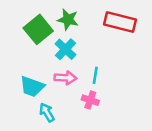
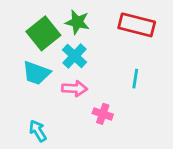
cyan line: (95, 75) -> (135, 79), moved
cyan trapezoid: (32, 86) -> (36, 73), moved
cyan arrow: (47, 112) -> (38, 131), moved

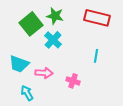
cyan trapezoid: (36, 73) -> (19, 64), moved
pink arrow: (74, 88) -> (44, 73), moved

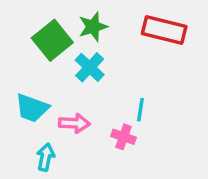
green star: (55, 16) -> (93, 27), turned -30
cyan line: (96, 56) -> (140, 110), moved
cyan arrow: (27, 93) -> (46, 157), turned 42

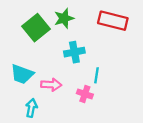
cyan cross: (90, 67) -> (74, 52), moved, turned 36

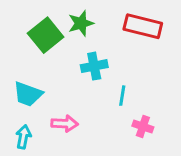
pink arrow: (51, 85) -> (65, 124), moved
pink cross: (85, 94) -> (143, 127), moved
cyan arrow: (31, 108) -> (23, 137), moved

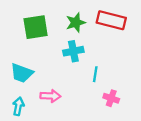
green star: (81, 23) -> (76, 23), moved
green square: (46, 35) -> (36, 27), turned 30

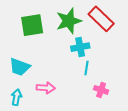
red rectangle: (111, 20) -> (101, 19), turned 30
green star: (76, 23) -> (69, 21), size x1.4
cyan cross: (73, 51) -> (80, 47), moved

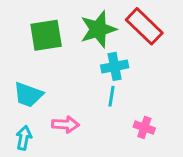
cyan line: (86, 68) -> (112, 96), moved

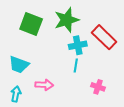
red rectangle: (144, 26) -> (104, 37), moved
green square: (46, 35) -> (31, 24), turned 30

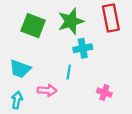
red rectangle: (104, 37) -> (111, 18), moved, turned 35
cyan line: (76, 66) -> (69, 72), moved

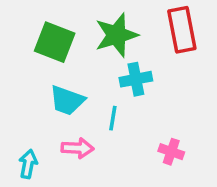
cyan trapezoid: (20, 69) -> (67, 100), moved

